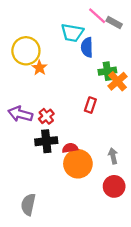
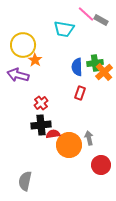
blue semicircle: (87, 47) -> (77, 67), moved
purple arrow: (20, 114) -> (18, 75), moved
red semicircle: (70, 148) -> (53, 134), moved
gray arrow: (113, 156) -> (89, 138), moved

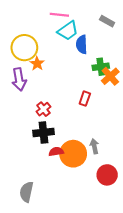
pink line: (86, 14) -> (59, 15), moved, turned -36
cyan trapezoid: (64, 29) -> (68, 31), turned -45
blue semicircle: (77, 67) -> (82, 44), moved
purple arrow: (18, 75) -> (19, 79), turned -115
red semicircle: (53, 134) -> (56, 152), moved

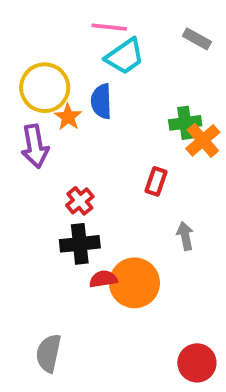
blue semicircle: (82, 44) -> (101, 101), moved
gray arrow: (94, 146) -> (185, 236), moved
red circle: (107, 175) -> (197, 363), moved

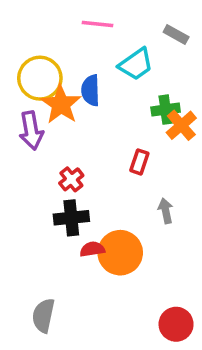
cyan trapezoid: (125, 56) -> (136, 64), moved
orange star: (68, 117) -> (61, 104), size x1.6

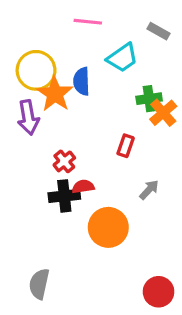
gray arrow: (166, 211) -> (149, 190), turned 55
red semicircle: (92, 249) -> (83, 187), moved

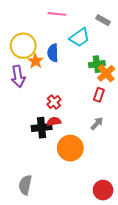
orange star: (55, 94) -> (35, 61), size x0.7
red rectangle: (126, 146) -> (99, 95), moved
red cross: (64, 161) -> (54, 102), moved

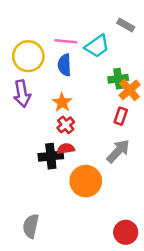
pink line: (57, 14) -> (66, 41), moved
orange star: (35, 61) -> (62, 102), moved
gray arrow: (97, 123) -> (118, 151), size x1.5

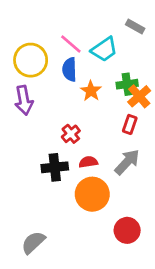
pink line: (66, 41) -> (71, 44), turned 35
orange star: (62, 102) -> (91, 91), moved
red semicircle: (66, 149) -> (88, 162), moved
gray semicircle: (31, 226) -> (33, 242), turned 35
red circle: (126, 232) -> (127, 230), moved

